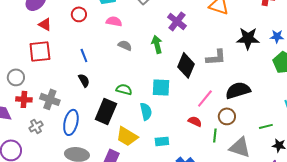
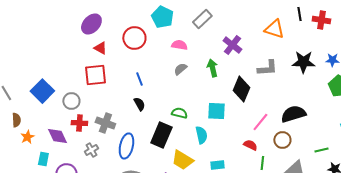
red circle: (79, 14) -> (134, 38), size x1.5
pink semicircle: (114, 21) -> (179, 45), moved
gray semicircle: (125, 45) -> (180, 69), turned -64
gray L-shape: (216, 57) -> (267, 68), moved
green line: (215, 135) -> (262, 163), moved

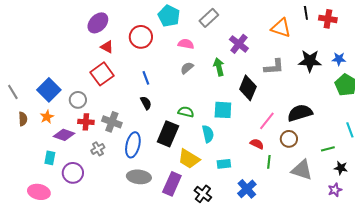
red square: (95, 75) -> (102, 74), turned -30
purple diamond: (57, 136) -> (64, 135), turned -45
orange star: (27, 137) -> (47, 117), moved

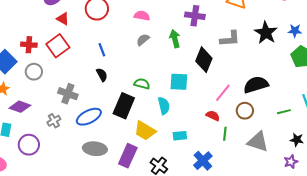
purple cross: (239, 44) -> (195, 16), turned -30
black star: (310, 61) -> (266, 33), turned 30
red cross: (86, 122) -> (29, 45), moved
blue ellipse: (133, 145) -> (89, 117), turned 50
green line: (328, 149) -> (284, 112), moved

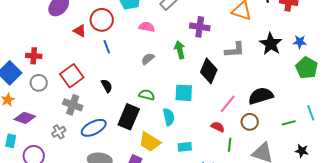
red triangle: (63, 19) -> (80, 31), moved
gray semicircle: (143, 40) -> (148, 59), moved
red square: (58, 46) -> (72, 76), moved
blue line: (102, 50) -> (107, 47), moved

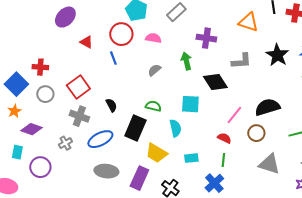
red circle: (102, 20) -> (121, 34), moved
black diamond: (209, 71) -> (215, 82), turned -55
black semicircle: (107, 86) -> (111, 105), moved
green line: (230, 145) -> (223, 160), moved

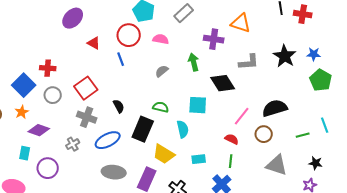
orange triangle: (248, 22) -> (241, 23), moved

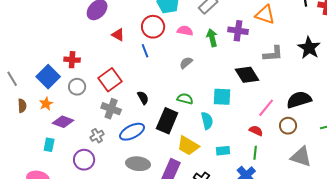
green arrow: (194, 62) -> (212, 38), moved
purple circle: (48, 168) -> (84, 160), moved

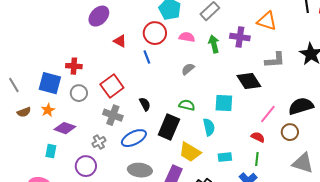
blue square: (48, 77) -> (50, 83), turned -30
brown semicircle: (22, 106) -> (24, 112), turned 72

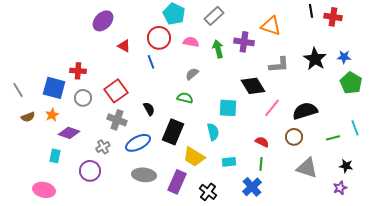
green semicircle: (187, 105) -> (185, 98), moved
pink line: (268, 114) -> (272, 108), moved

